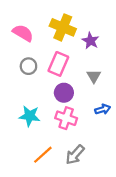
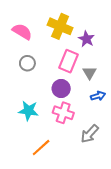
pink rectangle: (58, 64) -> (68, 61), moved
blue arrow: (103, 109) -> (98, 96), moved
gray arrow: (75, 155) -> (90, 134), moved

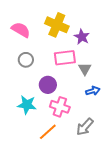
pink rectangle: (68, 61) -> (65, 58), turned 60
purple circle: (61, 89) -> (48, 85), moved
orange line: (41, 148) -> (48, 132), moved

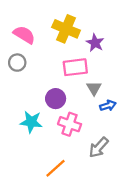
gray circle: (26, 60) -> (17, 63), moved
gray triangle: (85, 69) -> (94, 88), moved
orange line: (48, 132) -> (56, 168), moved

